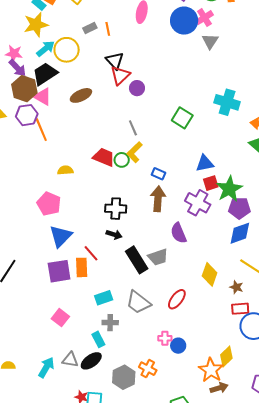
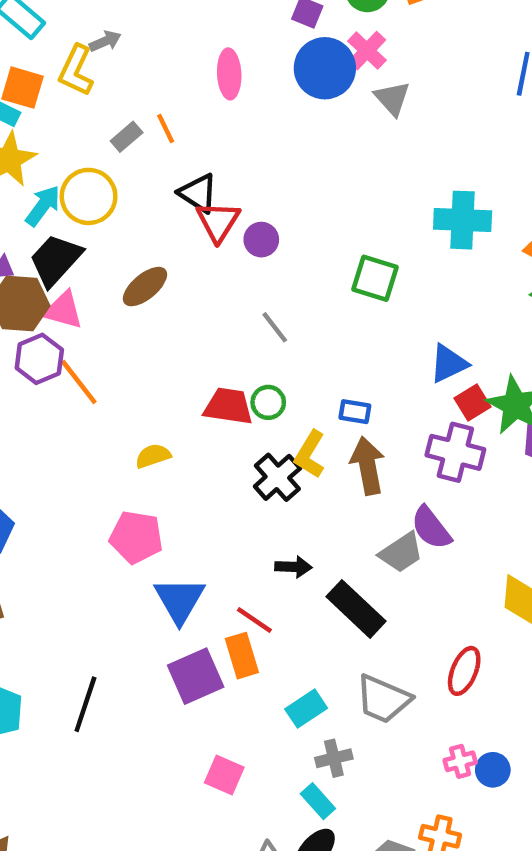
yellow L-shape: (135, 152) -> (310, 454), moved
black cross: (116, 209) -> (277, 477), moved, turned -30
gray trapezoid: (158, 257) -> (401, 553), moved

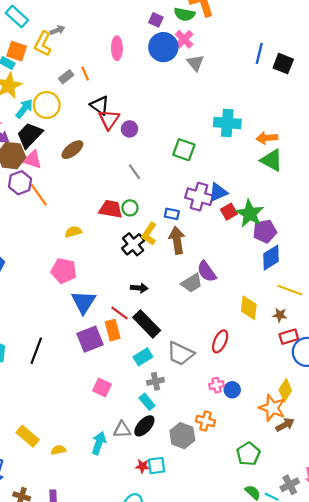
purple cross: (455, 452) -> (199, 197), moved
black rectangle: (356, 609) -> (147, 324), moved

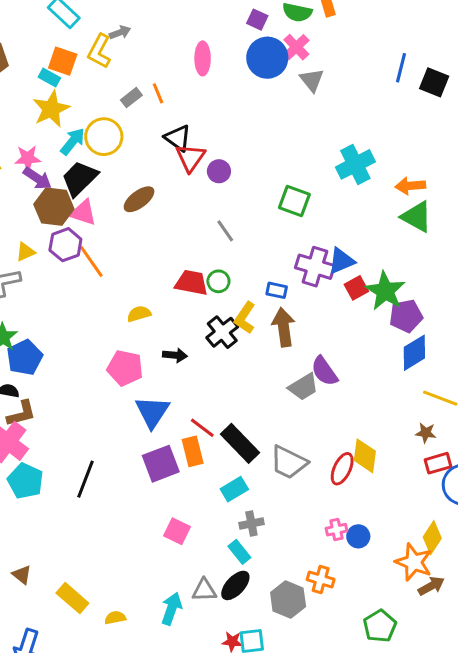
cyan cross: (227, 123) -> (355, 164), turned -32
black arrow: (139, 288) -> (175, 355), moved
yellow diamond: (249, 308) -> (365, 456), moved
gray trapezoid: (180, 354) -> (289, 462), moved

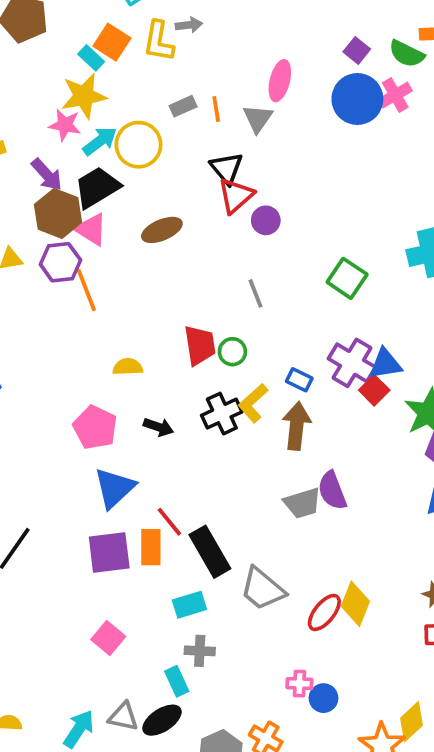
yellow L-shape: (99, 51) -> (159, 41), turned -32
gray triangle: (312, 80) -> (258, 119), moved
pink star: (28, 158) -> (65, 125), moved
red trapezoid: (191, 283) -> (200, 345), turned 56
red square: (356, 288) -> (374, 390), moved, turned -30

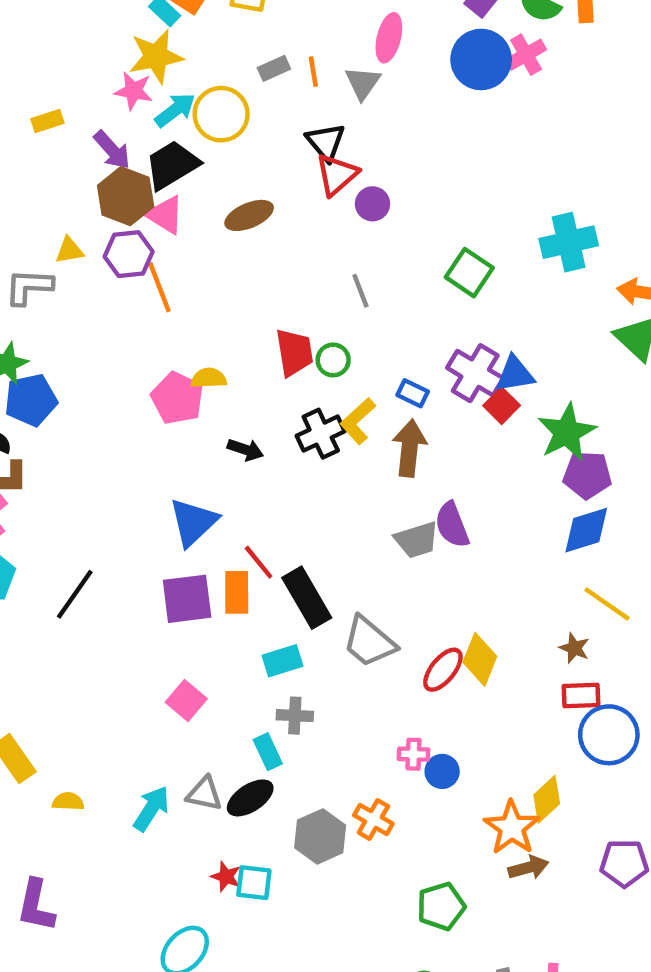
pink pentagon: (95, 427) -> (177, 398), moved

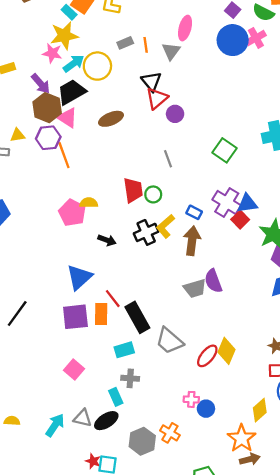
yellow diamond: (547, 799) -> (260, 410), moved

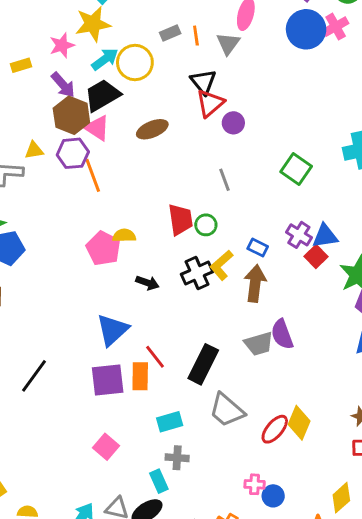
pink star: (52, 53) -> (62, 45), moved, turned -30
purple cross: (227, 203) -> (299, 235), size x0.7
black rectangle: (137, 317) -> (203, 364), moved, turned 56

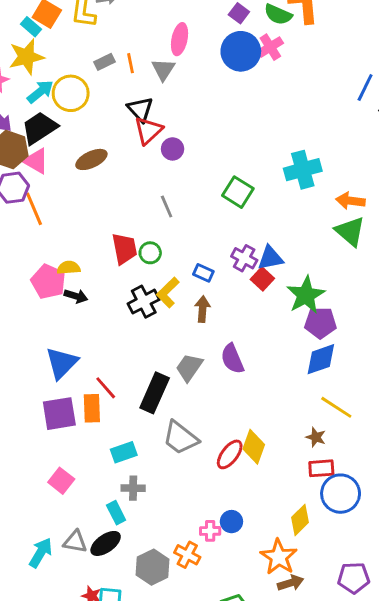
black arrow: (147, 283) -> (76, 296), moved
brown arrow: (255, 283) -> (203, 309), size x0.7
gray trapezoid: (259, 344) -> (189, 367), moved, turned 144
pink cross: (255, 484) -> (210, 531), moved

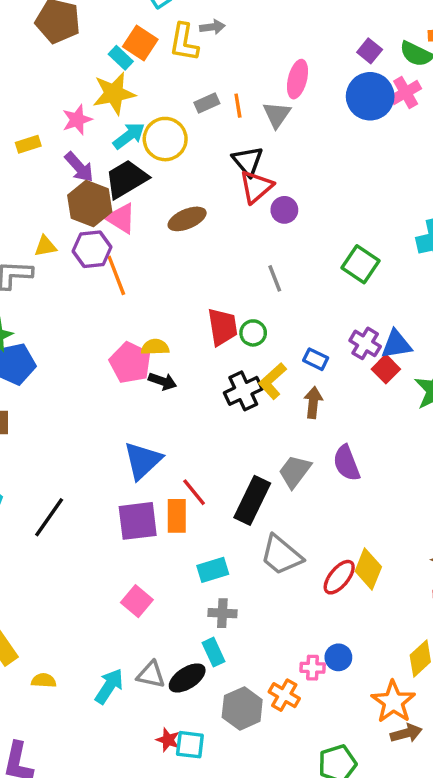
cyan rectangle: (116, 513) -> (213, 652), moved

